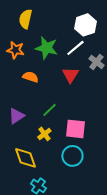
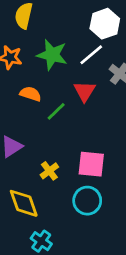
green line: (49, 110) -> (56, 111), moved

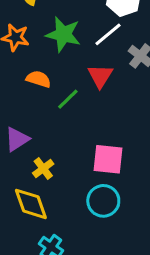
yellow cross: (49, 171) -> (43, 168), moved

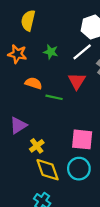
green star: (63, 34) -> (51, 52), size x0.6
green line: (68, 99) -> (54, 97), turned 56
yellow diamond: (31, 204) -> (48, 170), moved

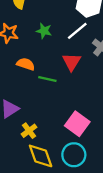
pink square: (82, 139) -> (77, 124), turned 30

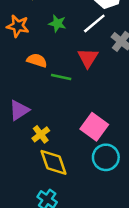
cyan circle: (74, 155) -> (106, 157), moved

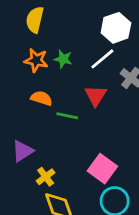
orange star: (18, 26) -> (36, 60), moved

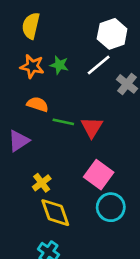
red triangle: (96, 95) -> (92, 127), moved
purple triangle: (23, 151) -> (19, 141), moved

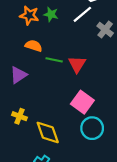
yellow cross: (42, 183) -> (20, 116), moved, turned -32

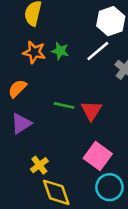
orange semicircle: (34, 46) -> (17, 89), moved, turned -63
yellow cross: (20, 116) -> (39, 165), moved, turned 32

